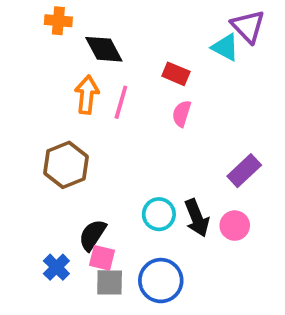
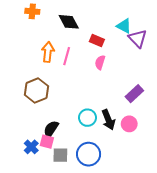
purple triangle: (248, 26) -> (138, 38), moved
black diamond: (104, 49) -> (69, 22), moved
pink square: (102, 258) -> (47, 142), moved

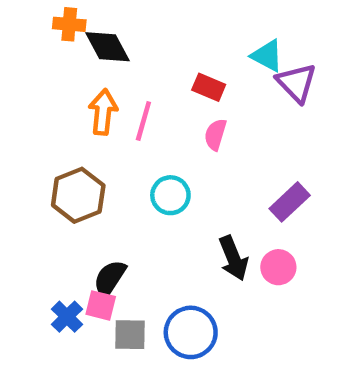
black diamond: (69, 22) -> (107, 47), moved
cyan circle: (88, 118) -> (170, 195), moved

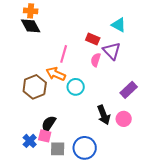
black diamond: (107, 47) -> (31, 26), moved
purple triangle: (296, 83) -> (112, 51), moved
orange arrow: (103, 112) -> (56, 74), moved, turned -72

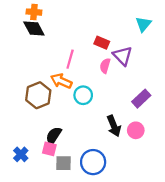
cyan triangle: (119, 25) -> (143, 24), moved, turned 42
blue cross: (30, 141) -> (21, 154), moved

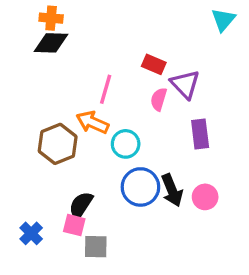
cyan triangle: (143, 24) -> (223, 20), moved
black diamond: (34, 28) -> (51, 43), turned -60
purple rectangle: (141, 99) -> (200, 134), moved, turned -54
blue circle: (93, 162) -> (140, 187), moved

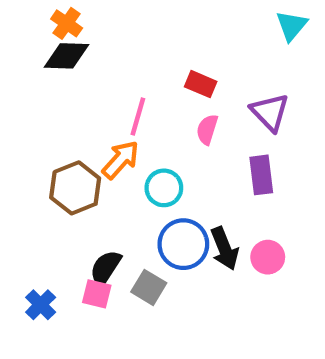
orange cross: (51, 18) -> (67, 23), turned 30
purple triangle: (185, 84) -> (270, 112), moved
orange arrow: (92, 122) -> (121, 160), turned 108
gray square: (96, 247) -> (149, 287), moved, turned 30

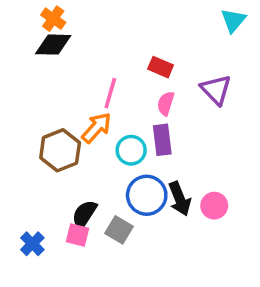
purple rectangle: (261, 175) -> (162, 140), moved

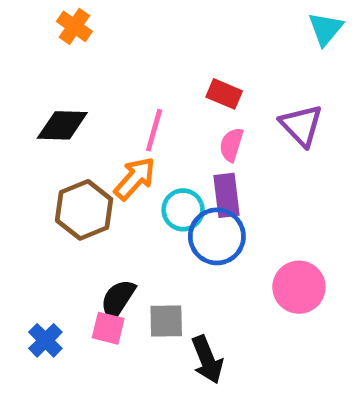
black diamond: (53, 45) -> (62, 125), moved
blue circle: (147, 195) -> (217, 236), moved
black arrow: (180, 199) -> (207, 360), moved
pink circle: (214, 206) -> (299, 287), size x1.4
gray square: (119, 230) -> (166, 321), turned -32

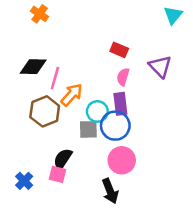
pink line: (154, 130) -> (55, 78), moved
pink circle: (299, 287) -> (122, 160), moved
gray square: (166, 321) -> (88, 129), moved

